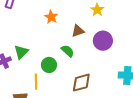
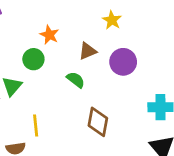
green circle: (49, 65) -> (33, 59), moved
brown diamond: (81, 83) -> (98, 122), turned -60

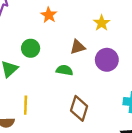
orange star: (49, 35) -> (49, 15), moved
green semicircle: (76, 80) -> (64, 70), turned -35

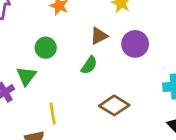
green semicircle: (64, 70) -> (89, 65), turned 126
brown diamond: (79, 108) -> (114, 105), turned -65

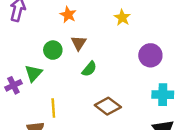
brown triangle: (99, 36) -> (79, 43), moved, turned -35
purple circle: (135, 44) -> (150, 55), moved

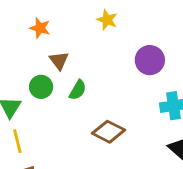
green circle: (53, 50) -> (41, 87), moved
yellow line: (53, 108) -> (17, 141), moved

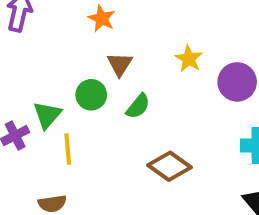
yellow star: (107, 20) -> (189, 59), moved
yellow line: (17, 141) -> (68, 149), moved

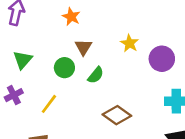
green triangle: (47, 115) -> (23, 60), moved
yellow line: (68, 149) -> (49, 104), turned 42

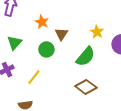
orange star: (71, 17) -> (42, 22), moved
green semicircle: (96, 75) -> (86, 57), moved, size x1.5

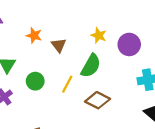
green circle: (46, 49) -> (35, 81), moved
yellow line: (34, 77) -> (67, 84), moved

